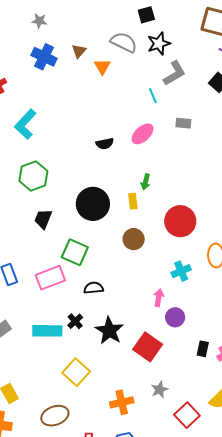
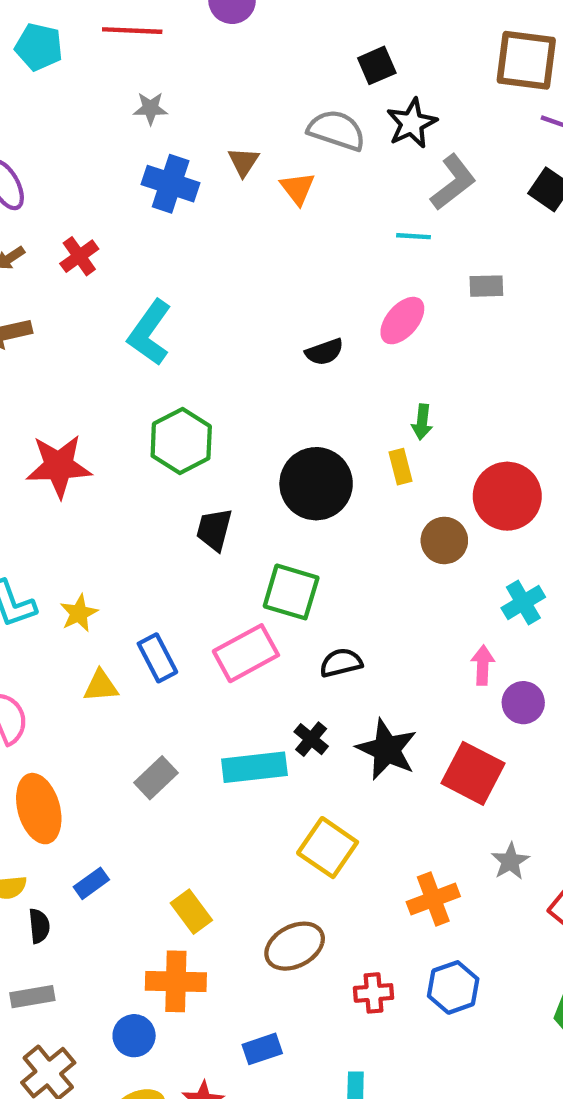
cyan line: (153, 96) -> (414, 236), turned -56
brown circle: (134, 239) -> (444, 540), moved

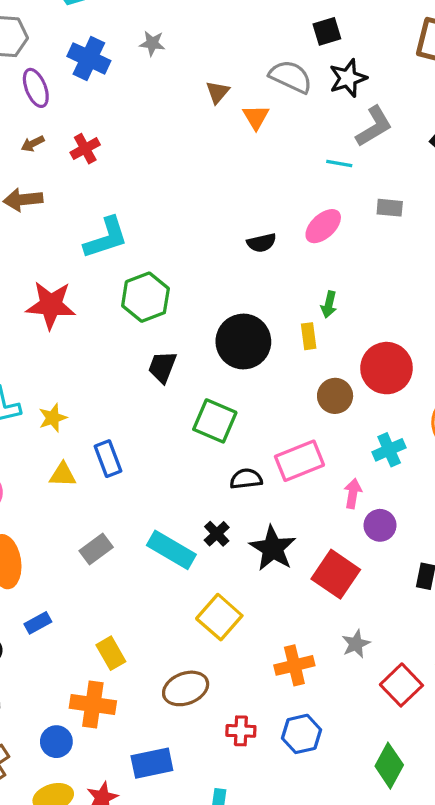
blue cross: (171, 184) -> (89, 58), moved
cyan L-shape: (150, 333) -> (106, 238), moved, turned -150
pink rectangle: (246, 653) -> (299, 461), moved
cyan rectangle: (254, 767) -> (171, 550), turned 30
blue rectangle: (262, 1049) -> (152, 763), size x1.4

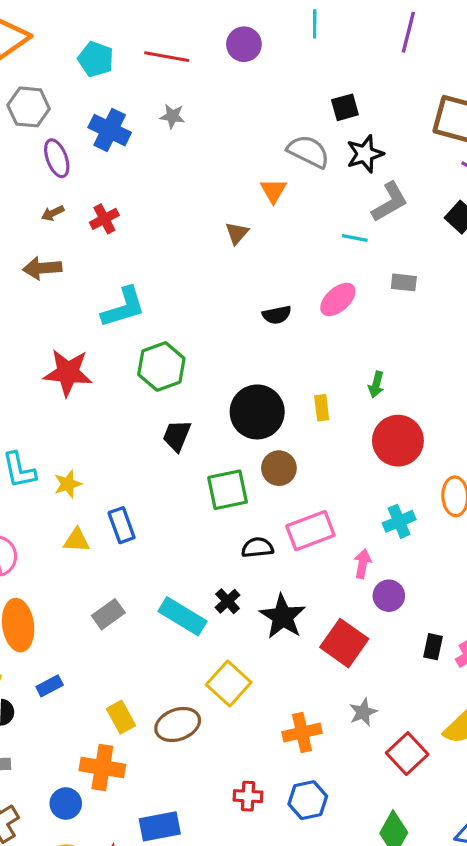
brown triangle: (218, 92) -> (237, 233), moved
green arrow: (329, 304) -> (376, 384), moved
brown circle: (335, 396) -> (279, 468), moved
green square: (215, 421) -> (228, 490), turned -36
brown ellipse: (186, 688) -> (178, 725), moved

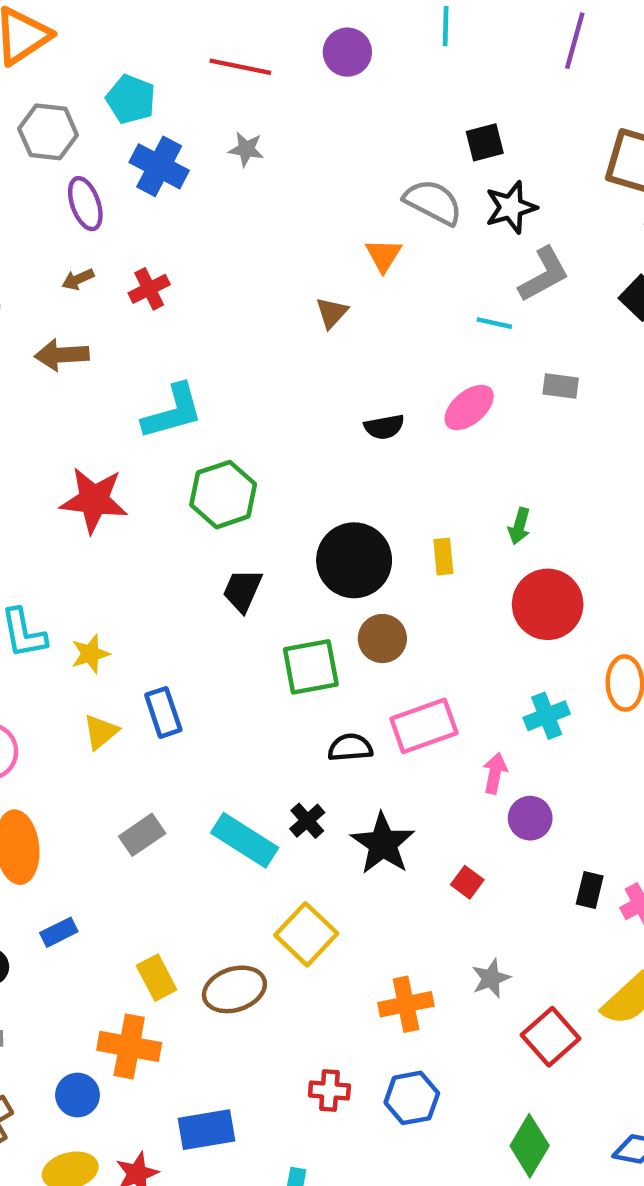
cyan pentagon: (96, 59) -> (131, 99), moved
yellow triangle: (77, 540) -> (101, 732), turned -44
red square: (344, 643) -> (467, 882), size x0.5

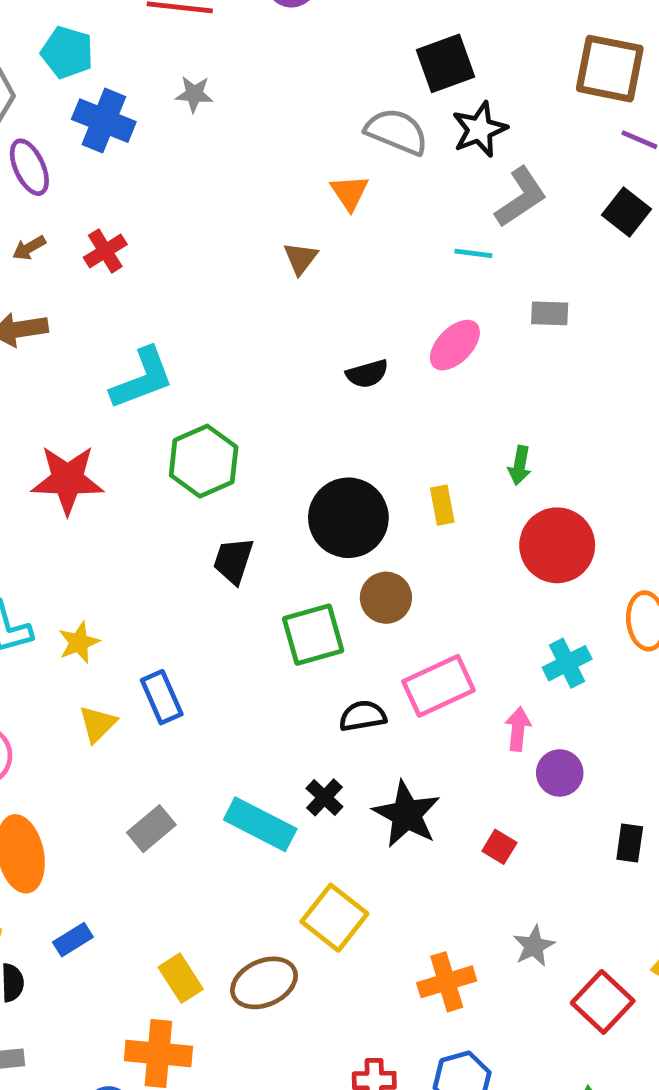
black square: (485, 142) -> (446, 63), size x1.4

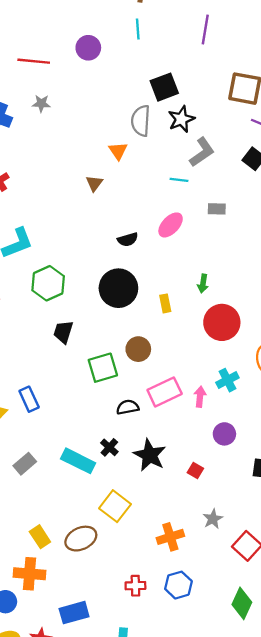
gray semicircle: (397, 132) -> (141, 121), turned -108
black circle: (348, 518) -> (118, 288), moved
pink arrow: (518, 729) -> (200, 397), moved

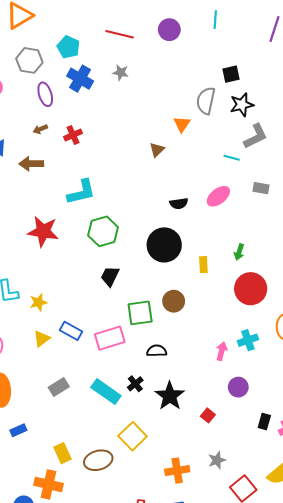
black square: (164, 87) -> (231, 74), size x0.7
pink rectangle: (165, 392) -> (110, 338), moved
blue rectangle: (29, 399) -> (71, 331), turned -45

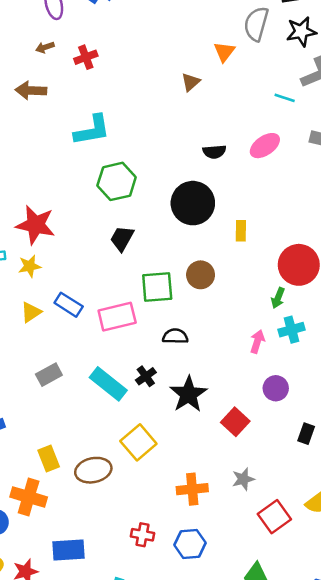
red star: (43, 231) -> (36, 225), moved
green arrow: (239, 252) -> (278, 298), moved
red square: (208, 415) -> (235, 422), size x1.5

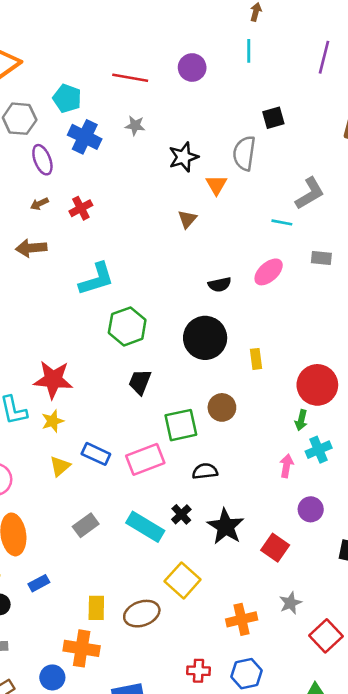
black star: (301, 32) -> (183, 157), moved
yellow rectangle: (49, 459) -> (96, 608), turned 30

